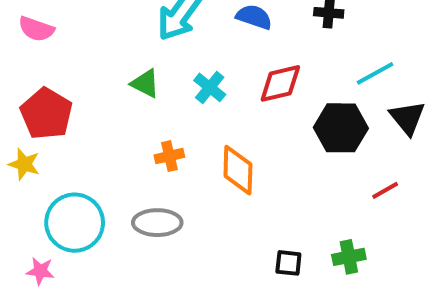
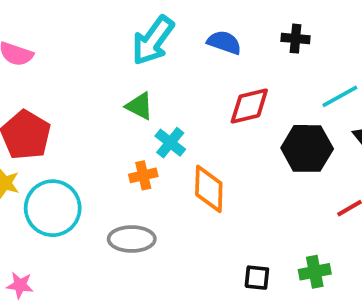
green triangle: (145, 83) -> (139, 106), moved
cyan cross: (210, 87) -> (170, 143), moved
cyan circle: (75, 223) -> (53, 208), moved

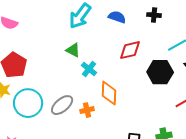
orange cross: (143, 175) -> (87, 110), moved
gray ellipse: (132, 239) -> (62, 105), moved, turned -40

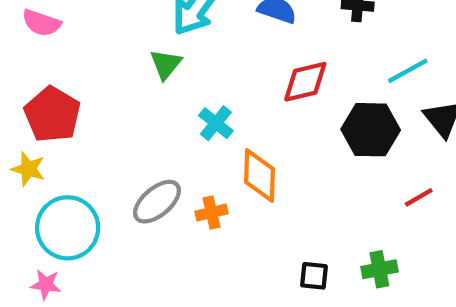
green triangle: (73, 50) -> (166, 64), moved, turned 42
cyan circle: (28, 103) -> (68, 228), moved

